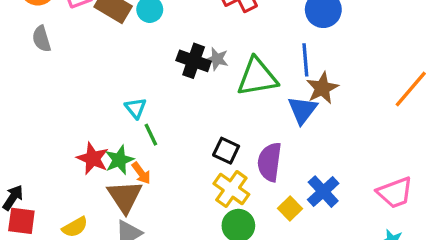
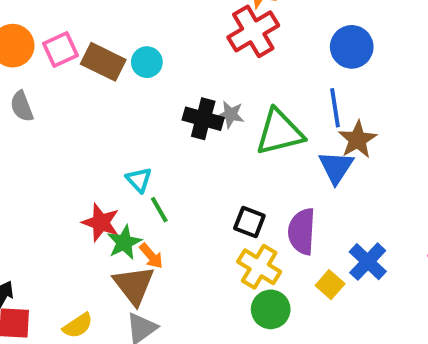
red star: (93, 158) -> (101, 223), moved

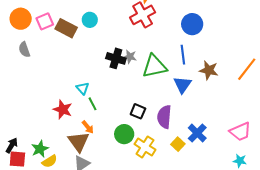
cyan circle: (147, 62) -> (90, 20), moved
brown star: (357, 140) -> (209, 70), moved, turned -30
green star: (124, 242) -> (40, 149), moved
yellow cross: (259, 267) -> (145, 147), moved
green circle: (271, 309) -> (124, 134), moved

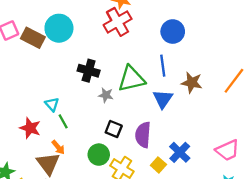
cyan circle: (90, 20) -> (59, 28), size x1.6
gray star: (130, 57) -> (106, 95), moved

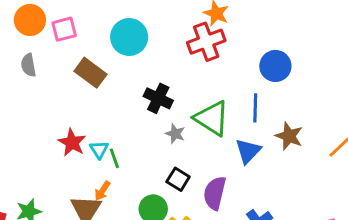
brown rectangle: (33, 38) -> (91, 73), moved
green triangle: (131, 79) -> (212, 118), turned 36
cyan triangle: (52, 104) -> (99, 150), moved
red star: (30, 128) -> (72, 143), moved
orange arrow: (58, 147) -> (102, 191), turned 64

